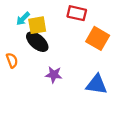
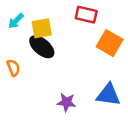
cyan arrow: (23, 19) -> (16, 21), moved
purple star: (54, 75) -> (66, 102), moved

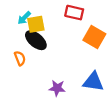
cyan arrow: (16, 21) -> (24, 18), moved
orange semicircle: (13, 68) -> (20, 58), moved

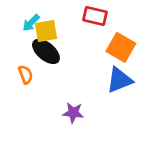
blue triangle: (93, 82) -> (120, 80), moved, turned -30

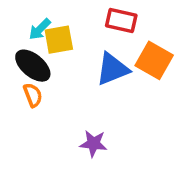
black ellipse: (46, 51) -> (33, 66), moved
blue triangle: (120, 80) -> (113, 69), moved

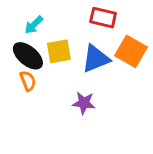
yellow square: (59, 40) -> (59, 51), moved
purple star: (93, 144) -> (84, 103), moved

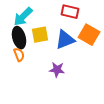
cyan arrow: (34, 25) -> (23, 17), size x1.5
black ellipse: (28, 56) -> (19, 38), turned 35

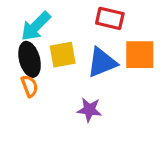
orange square: (89, 35) -> (140, 55), turned -30

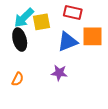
yellow square: (63, 55) -> (42, 22), moved
orange semicircle: (30, 86) -> (18, 79), moved, turned 48

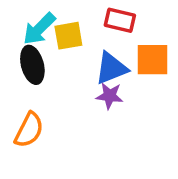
purple star: (59, 73) -> (110, 96), moved
orange semicircle: (18, 79) -> (29, 130), size x1.5

